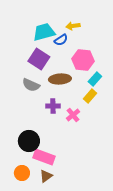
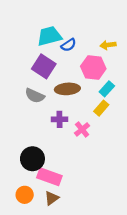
yellow arrow: (73, 26) -> (108, 45), moved

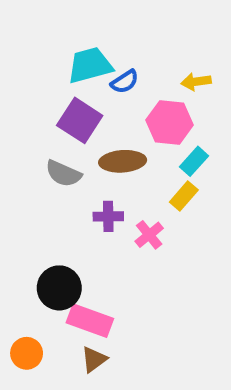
orange circle: (25, 195) -> (27, 353), moved

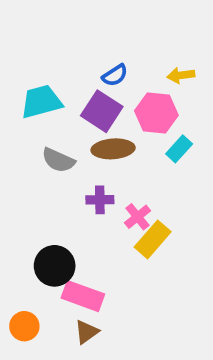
cyan trapezoid: (90, 65) -> (41, 102), moved
purple square: (80, 120) -> (102, 111), moved
yellow rectangle: (184, 196) -> (153, 239), moved, size x1.4

